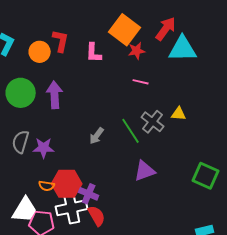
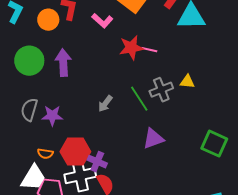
red star: (137, 51) -> (131, 48), moved, size x1.4
pink L-shape: (94, 53) -> (102, 21), turned -50
gray cross: (153, 122) -> (161, 90), turned 30
orange semicircle: (47, 186) -> (45, 154), moved

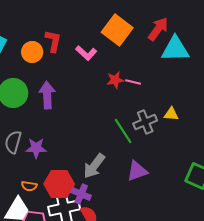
red star: (131, 48) -> (115, 80), size x0.7
gray arrow: (105, 104) -> (94, 166), moved, size x1.5

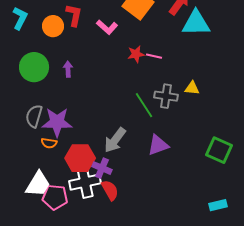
purple arrow: (47, 95) -> (68, 69), size x0.6
gray cross: (145, 122) -> (166, 96), turned 30
purple star: (36, 148) -> (57, 122), size x1.4
orange semicircle: (29, 186) -> (49, 143), moved

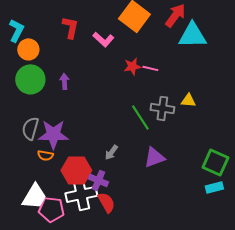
orange circle: (53, 26) -> (28, 49), moved
gray arrow: (115, 140) -> (111, 152), size x0.6
cyan rectangle: (218, 205) -> (214, 187), moved

